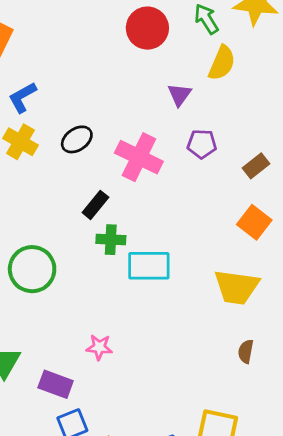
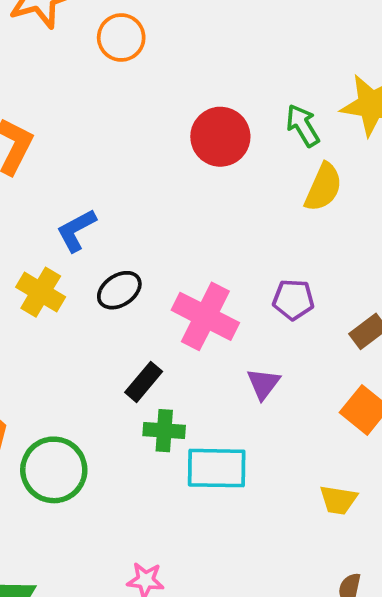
purple triangle: (179, 95) -> (263, 384), moved
blue L-shape: (22, 97) -> (76, 230), moved
yellow trapezoid: (237, 287) -> (338, 500), size x0.6

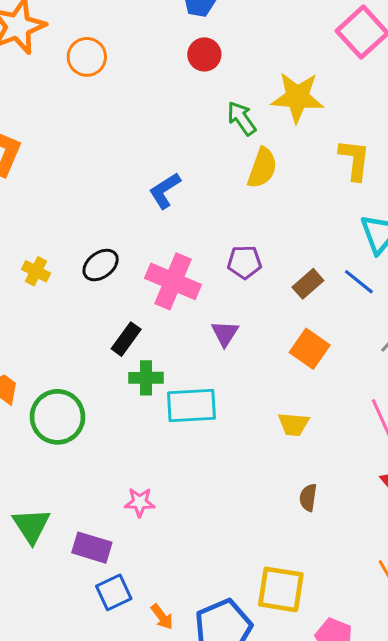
red circle: (220, 137) -> (204, 54), moved, size x0.7
blue L-shape: (76, 230) -> (165, 191), moved
yellow cross: (41, 292) -> (36, 271), size x0.7

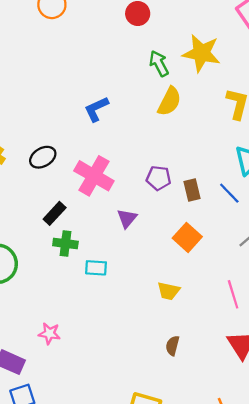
purple pentagon: (244, 262) -> (159, 178), moved
brown rectangle: (308, 284) -> (192, 190), turned -70
cyan rectangle: (191, 405) -> (96, 268), size x0.6

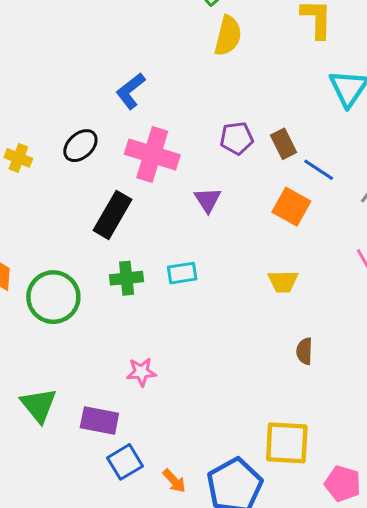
blue L-shape: (96, 109) -> (131, 91), moved
blue line: (229, 193) -> (319, 170), moved
black rectangle: (55, 213) -> (112, 215), size x1.4
green cross: (65, 244) -> (127, 278), moved

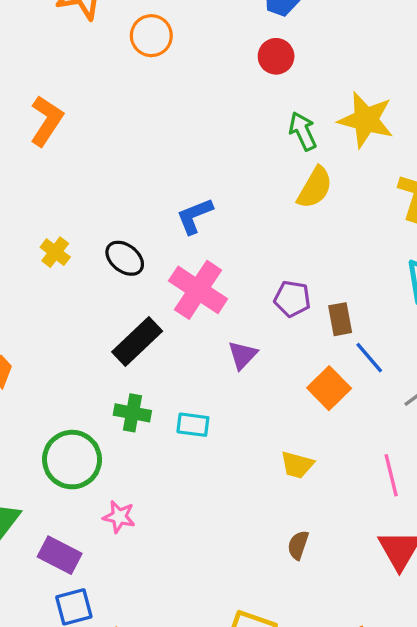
black ellipse: (80, 146) -> (125, 258), turned 64
green circle: (53, 297) -> (72, 460), moved

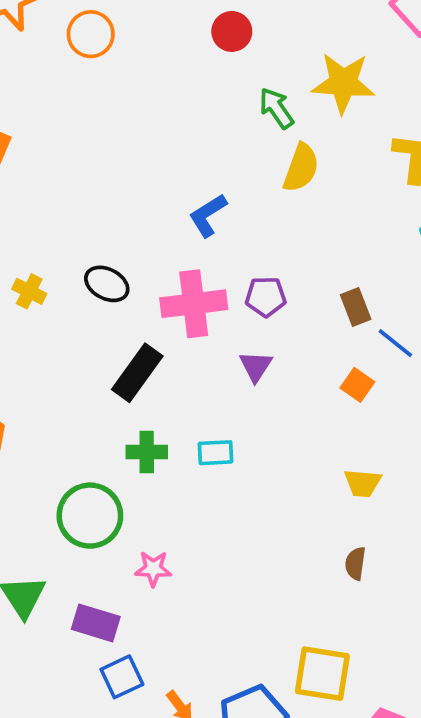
blue L-shape: (195, 216) -> (208, 215), moved
pink cross: (198, 290) -> (194, 304), turned -30
purple pentagon: (292, 299) -> (266, 297), moved
orange square: (329, 388) -> (357, 385), size x0.7
yellow trapezoid: (297, 465) -> (363, 483), moved

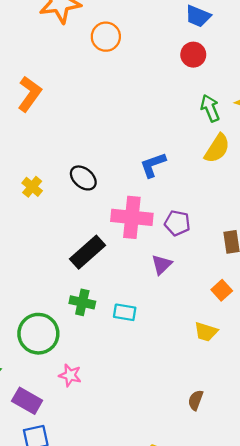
black ellipse: (107, 284) -> (83, 178), moved
yellow trapezoid: (363, 483) -> (206, 332), moved

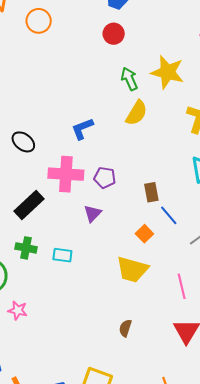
yellow trapezoid: (206, 332) -> (132, 269), size x1.6

